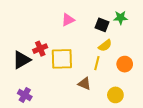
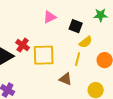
black square: (102, 25) -> (76, 26), moved
red cross: (40, 49) -> (23, 45), turned -32

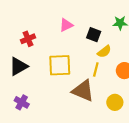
red cross: (23, 45) -> (28, 39), moved, turned 32
brown triangle: (66, 79) -> (83, 91), size x1.6

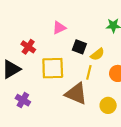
black square: (94, 35) -> (79, 47), moved
red cross: (28, 39) -> (28, 47), moved, turned -32
purple cross: (22, 102) -> (23, 100), moved

